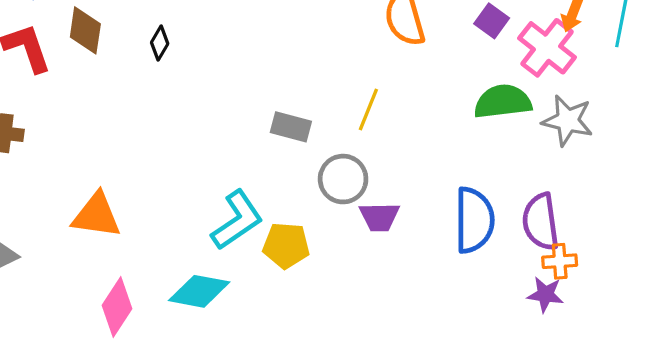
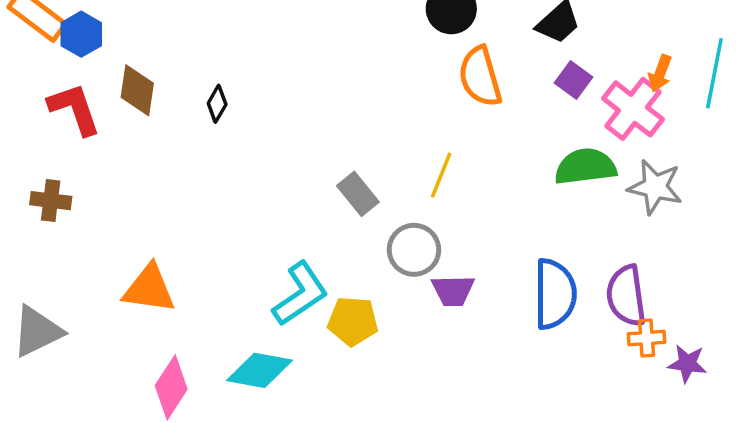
gray rectangle: (291, 127) -> (358, 194), turned 36
purple star: (545, 294) -> (687, 364), moved

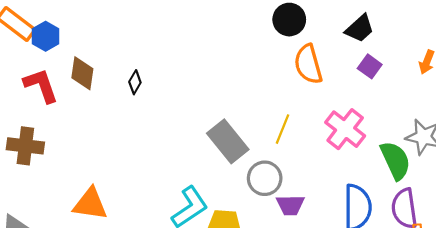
pink cross: (633, 109) -> (345, 129), moved
green semicircle: (585, 167) -> (395, 160), moved, turned 72
gray rectangle: (358, 194) -> (228, 141), size x1.5
brown cross: (51, 201) -> (25, 146), size x1.4

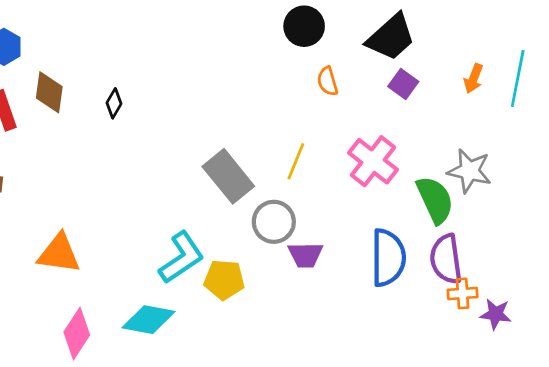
black trapezoid: (360, 28) -> (391, 37), size x1.4
orange semicircle: (308, 64) -> (328, 81), size x0.6

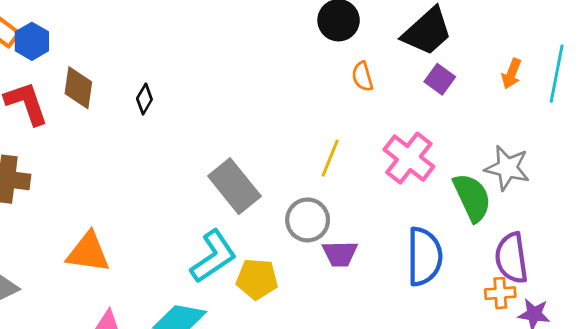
gray rectangle: (228, 176) -> (234, 186), moved
purple semicircle: (446, 259) -> (512, 258), moved

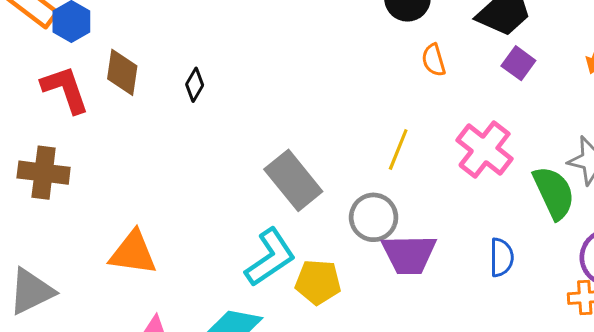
purple trapezoid: (340, 254) -> (409, 254), size x1.4
blue semicircle: (424, 257) -> (501, 257), size x0.6

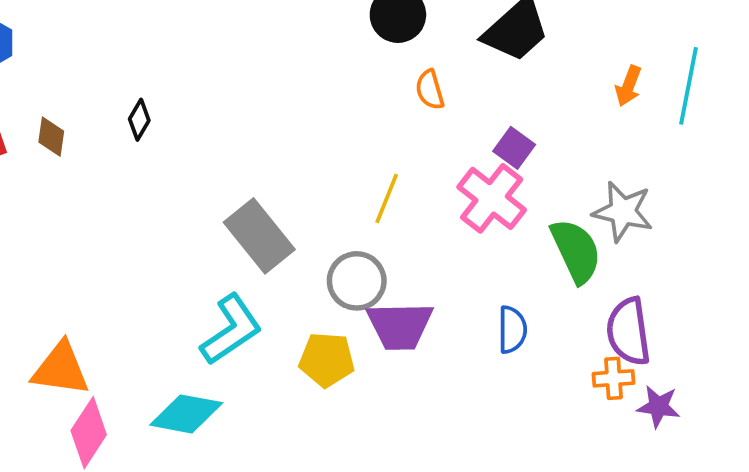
purple square: (518, 63) -> (514, 148), moved
brown diamond: (122, 72) -> (51, 137), moved, size x0.7
orange triangle: (133, 253) -> (61, 369), moved
yellow pentagon: (318, 282) -> (327, 360), moved

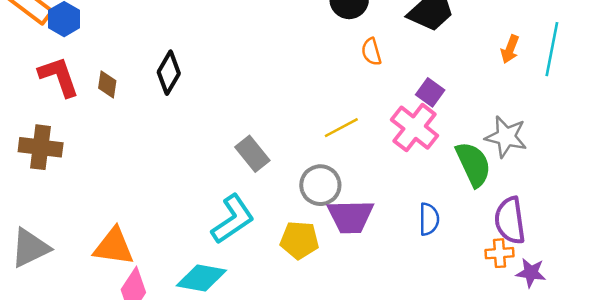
black diamond: (139, 120) -> (169, 73), size x1.5
yellow line: (387, 198) -> (341, 128), turned 40
gray rectangle: (259, 236) -> (252, 154), size x0.7

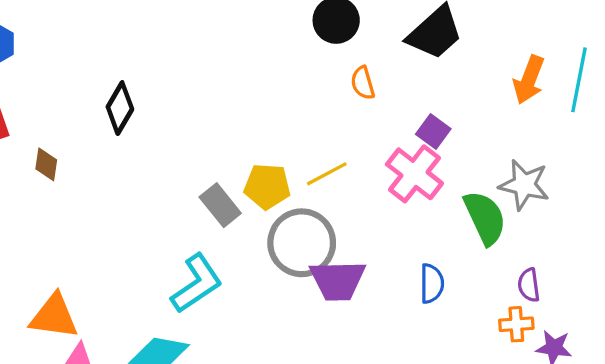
orange arrow: (510, 49) -> (529, 80), size x1.4
brown diamond: (107, 84) -> (46, 164), moved
gray circle: (320, 185) -> (302, 243), size x1.4
purple semicircle: (510, 220) -> (529, 285), size x0.6
yellow pentagon: (299, 240) -> (267, 186), moved

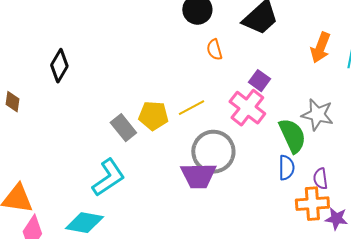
gray circle: (302, 243) -> (213, 152), moved
blue semicircle: (432, 284) -> (286, 168), moved
orange cross: (516, 324) -> (312, 204), size x1.5

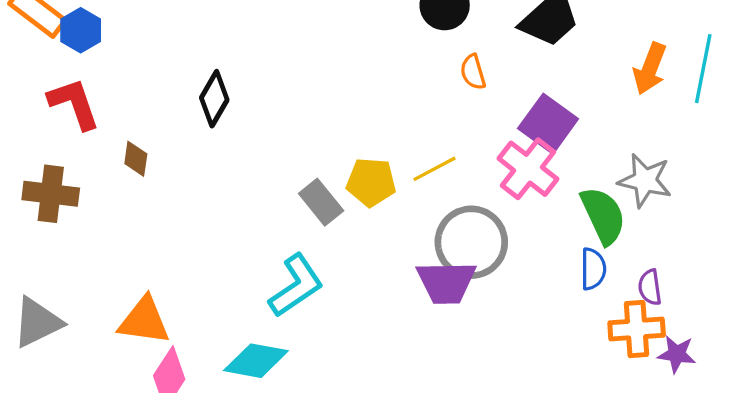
purple square: (259, 81) -> (548, 124), size x1.6

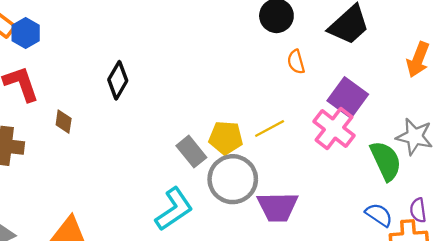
gray circle: (471, 242) -> (233, 179), moved
blue semicircle: (593, 269) -> (379, 215), moved, turned -56

